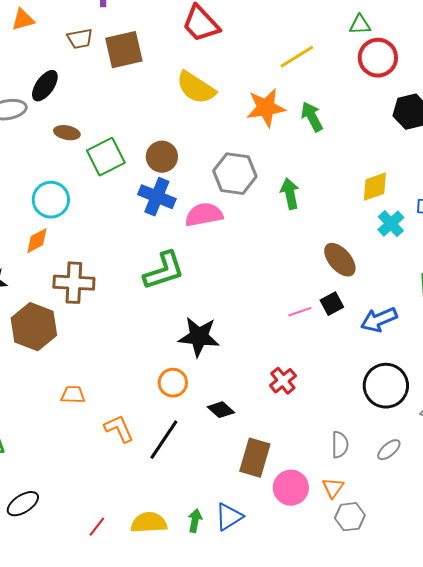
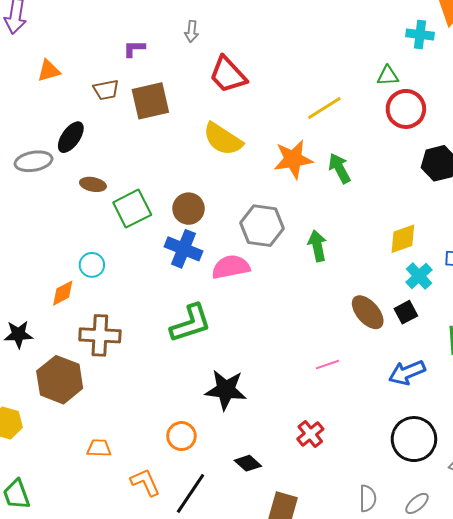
cyan circle: (51, 200) -> (92, 265), moved, size x0.7
black square: (332, 304) -> (406, 312), moved
orange circle: (173, 383) -> (181, 436), moved

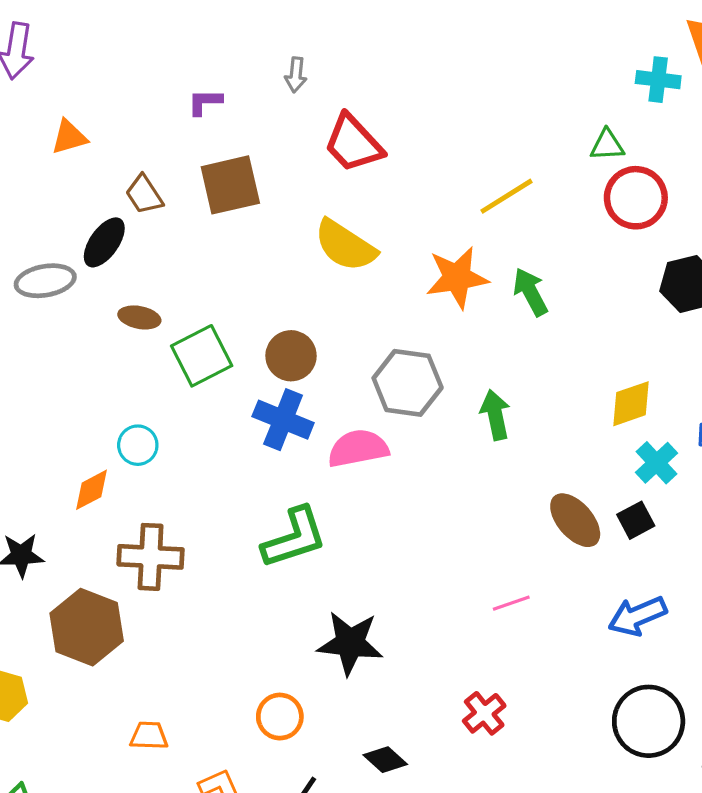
brown trapezoid: (106, 90) -> (144, 195), moved, turned 68

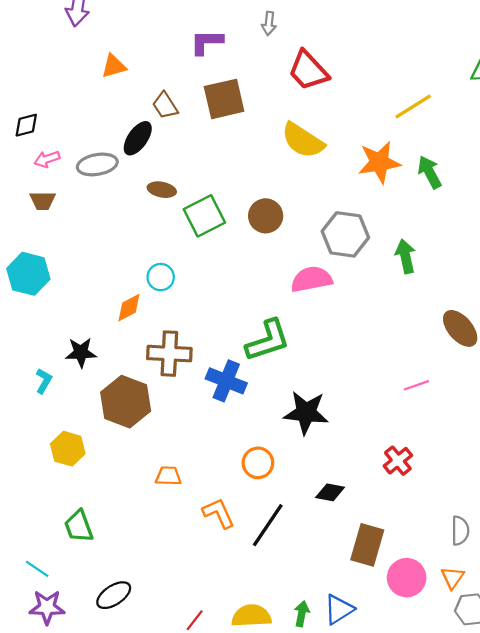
purple L-shape: (205, 102) -> (207, 42), size x1.4
blue cross: (283, 420) -> (226, 381), moved
black diamond: (385, 760) -> (330, 492), turned -32

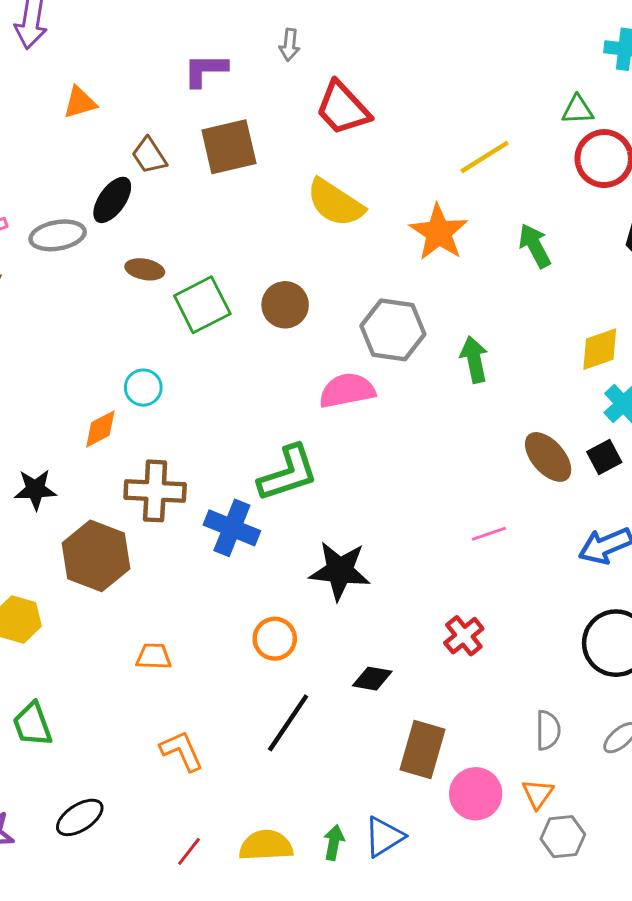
orange star: (379, 162) -> (439, 232), turned -30
green arrow: (430, 172) -> (535, 246), moved
orange L-shape: (219, 513) -> (182, 751), moved

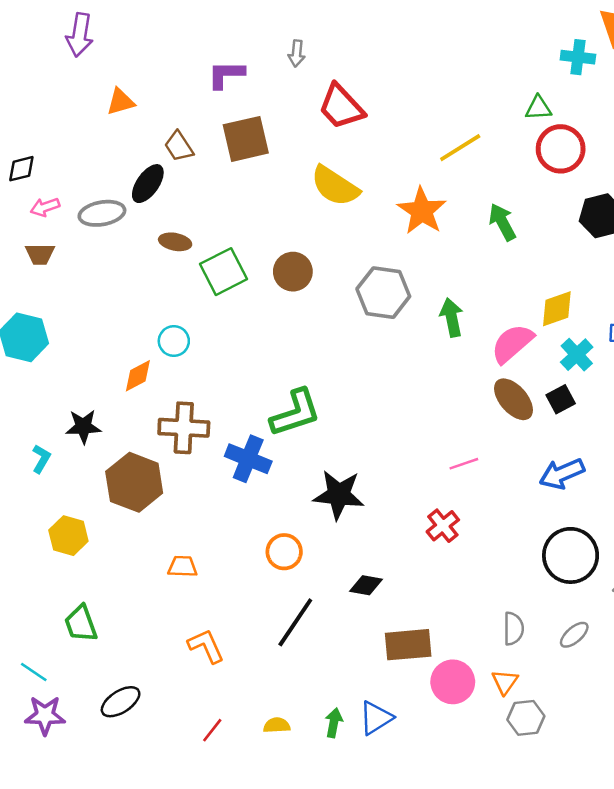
pink semicircle: (347, 390) -> (512, 343), moved, turned -30
red cross: (464, 636) -> (443, 526), moved
brown rectangle: (422, 749) -> (408, 645), turned 69
yellow semicircle: (266, 846) -> (277, 725), size x0.6

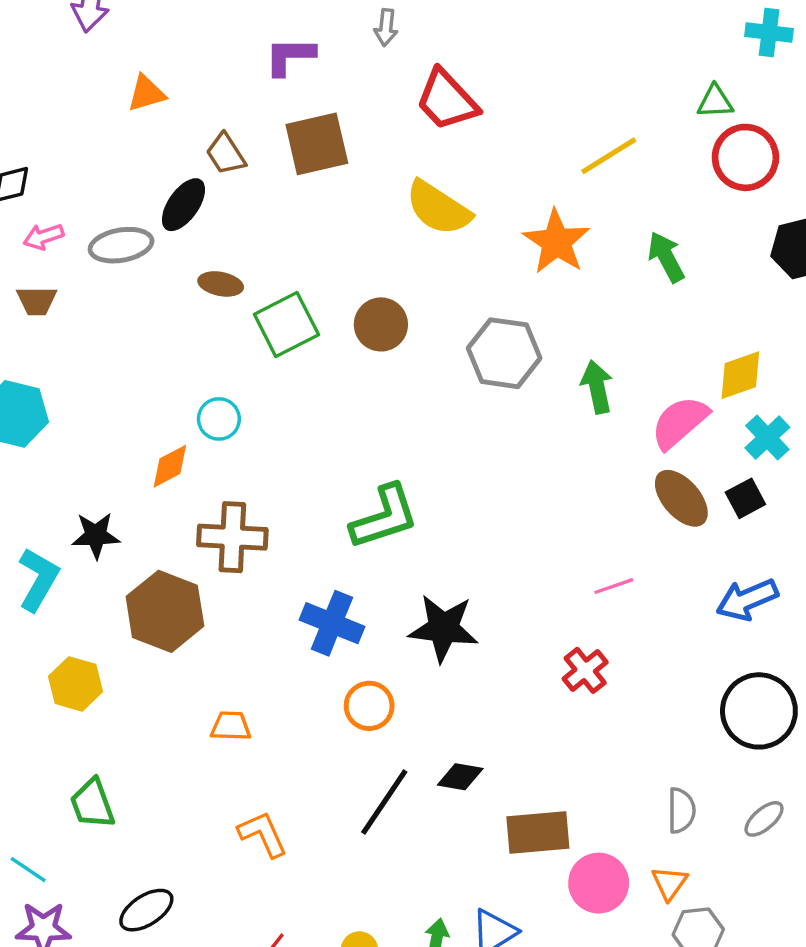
cyan L-shape: (41, 459) -> (38, 579), size x1.6
blue cross: (248, 459) -> (332, 623), moved
black diamond: (366, 585) -> (460, 777), moved

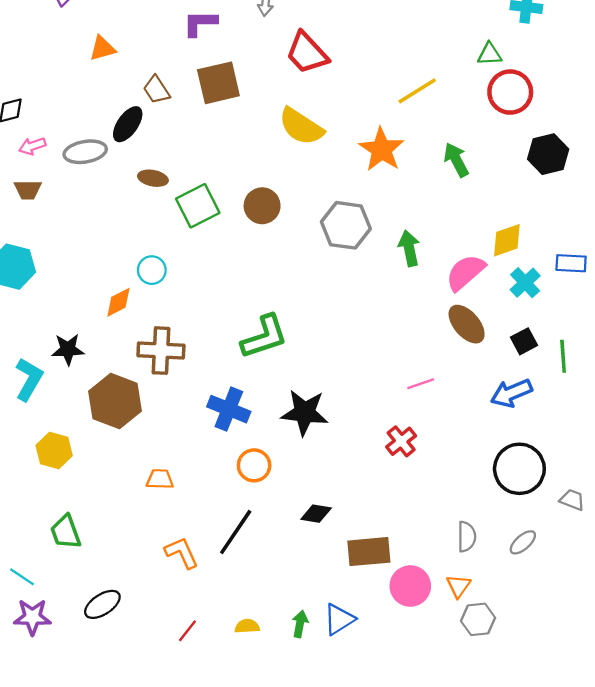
black square: (745, 498) -> (524, 341), moved
black line: (384, 802) -> (236, 532), moved

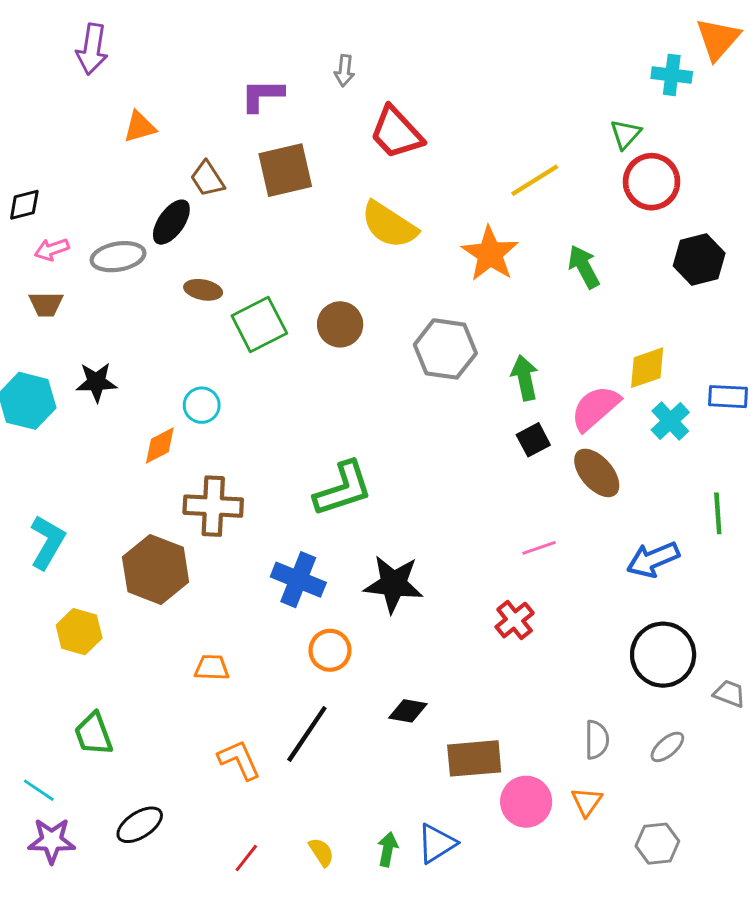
green triangle: (490, 54) -> (626, 134), turned -45
black square: (524, 341) -> (533, 440), moved
black star: (68, 349) -> (96, 382), moved
gray hexagon: (478, 619) -> (657, 844), moved
yellow semicircle: (247, 626) -> (321, 852), turned 60

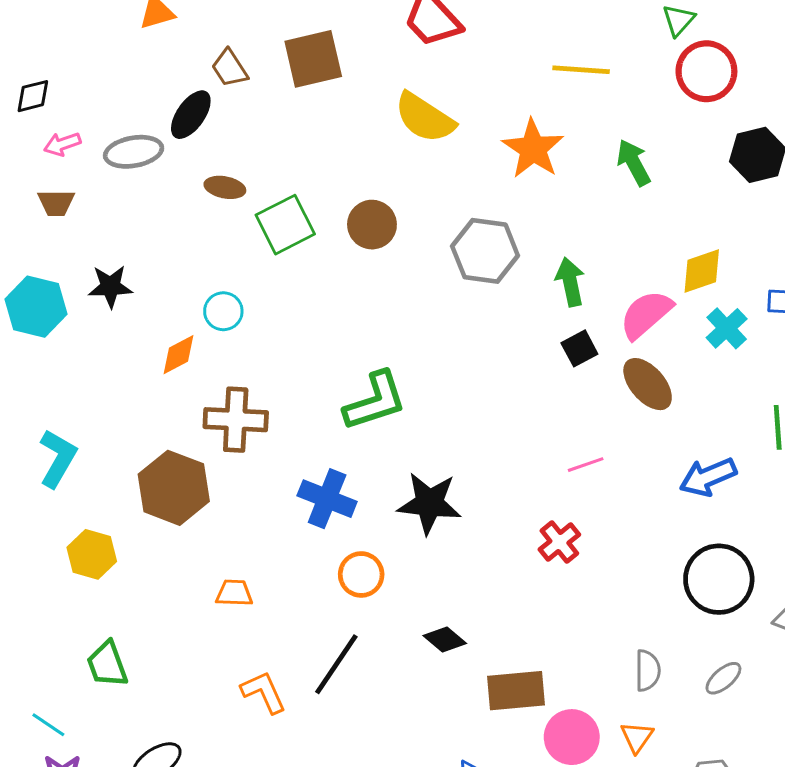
yellow line: (535, 180) -> (581, 70), turned 36
black diamond: (408, 711) -> (445, 640), turned 30

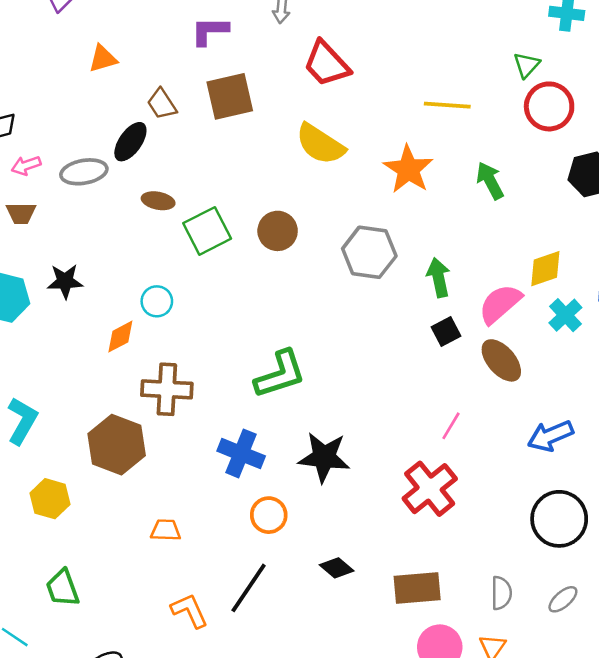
pink line: (586, 465) -> (451, 426), turned -40
red cross: (559, 542) -> (430, 489), size x1.6
brown rectangle: (516, 691) -> (417, 588), moved

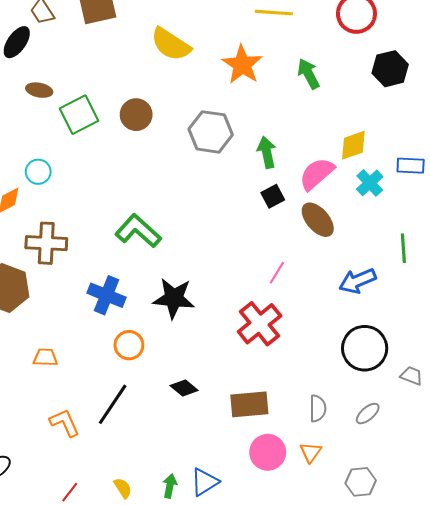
green L-shape: (280, 374) -> (138, 231), turned -120

